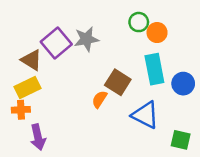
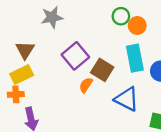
gray star: (86, 39) -> (52, 17), moved
purple square: (56, 43) -> (75, 56), moved
brown triangle: (31, 60) -> (25, 50), turned 30

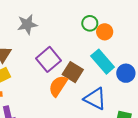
cyan rectangle: (135, 58) -> (103, 62), turned -30
orange semicircle: (86, 85) -> (58, 86), size x1.5

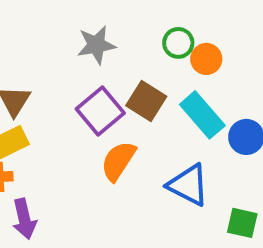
gray star: (27, 24) -> (96, 45), moved
brown square: (73, 72) -> (146, 101), moved

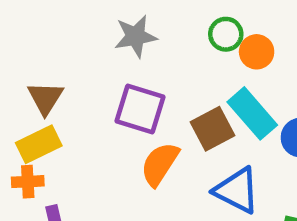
brown square: (146, 101) -> (213, 129), moved, turned 30
purple square: (100, 111) -> (140, 109), turned -33

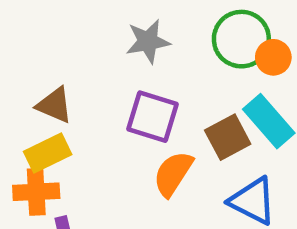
green circle: (226, 34) -> (241, 39), size x1.6
brown triangle: (45, 98) -> (54, 105), turned -39
orange cross: (28, 182) -> (36, 192), size x1.4

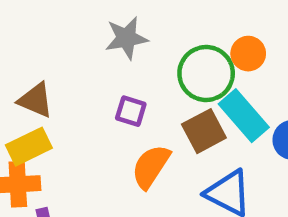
green circle: (241, 39) -> (206, 74), moved
purple square: (152, 117) -> (131, 111), size x0.6

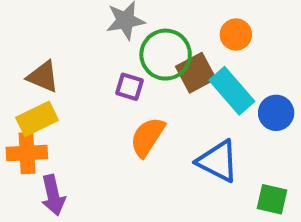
green circle: (206, 74) -> (166, 55), moved
brown square: (204, 131) -> (196, 73), moved

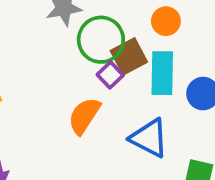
purple square: (129, 87) -> (110, 75), moved, turned 30
cyan rectangle: (232, 91) -> (162, 73), turned 42

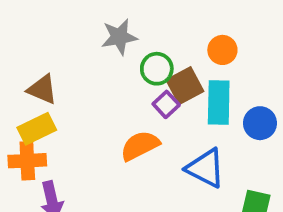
green circle: (101, 40) -> (157, 69), size x0.7
orange semicircle: (84, 116) -> (140, 146), turned 30

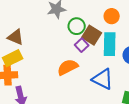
brown square: (185, 86) -> (92, 35), turned -30

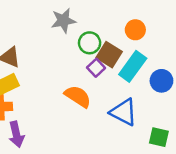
cyan rectangle: (110, 44) -> (133, 66), turned 35
orange semicircle: (68, 67) -> (78, 96), turned 60

